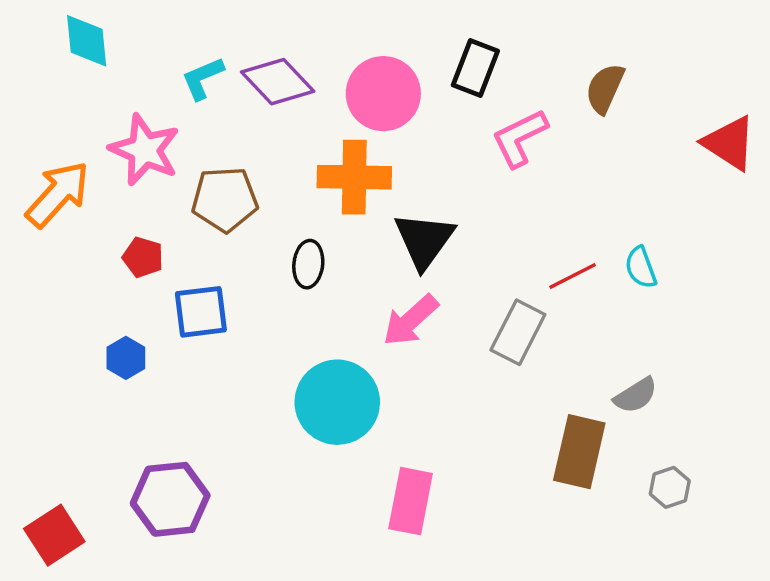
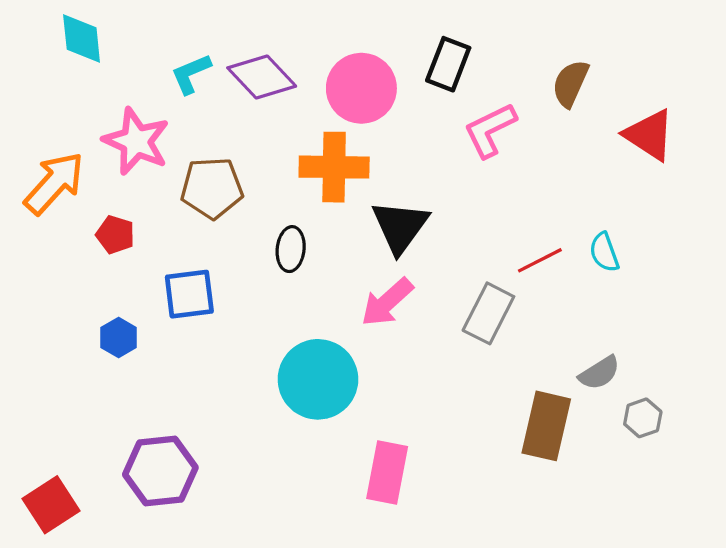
red triangle: (729, 143) -> (649, 135), moved
red pentagon: (143, 257) -> (115, 235), moved
gray hexagon: (670, 487) -> (643, 418), moved

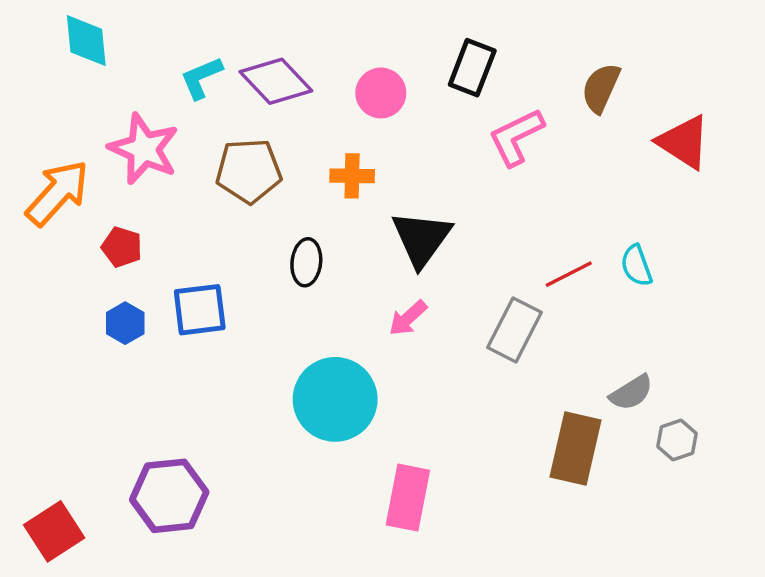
pink circle: (361, 88) -> (381, 93), size x0.7
orange cross: (334, 167) -> (352, 176), size x0.6
brown pentagon: (212, 188) -> (249, 171), moved
pink arrow: (387, 302) -> (408, 318), size x0.7
blue hexagon: (119, 338) -> (125, 323), moved

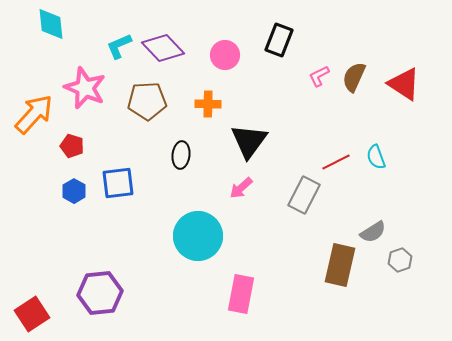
brown semicircle: (601, 88) -> (354, 77), moved
pink L-shape: (516, 137) -> (319, 76), moved, size x0.6

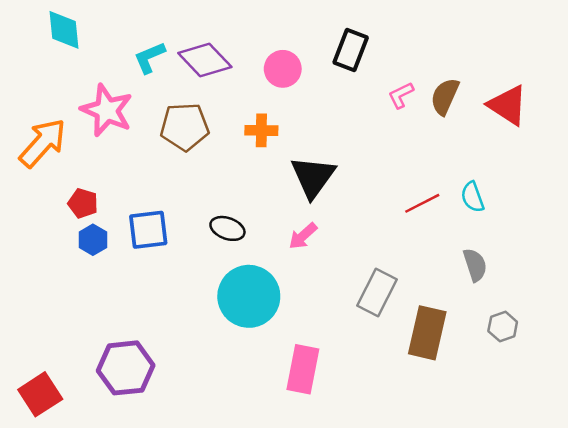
red pentagon: (72, 146) -> (83, 203), moved
black ellipse: (181, 155) -> (227, 228), moved, turned -76
gray rectangle: (304, 195) -> (377, 293), moved
gray semicircle: (373, 232) -> (475, 265), moved, turned -76

